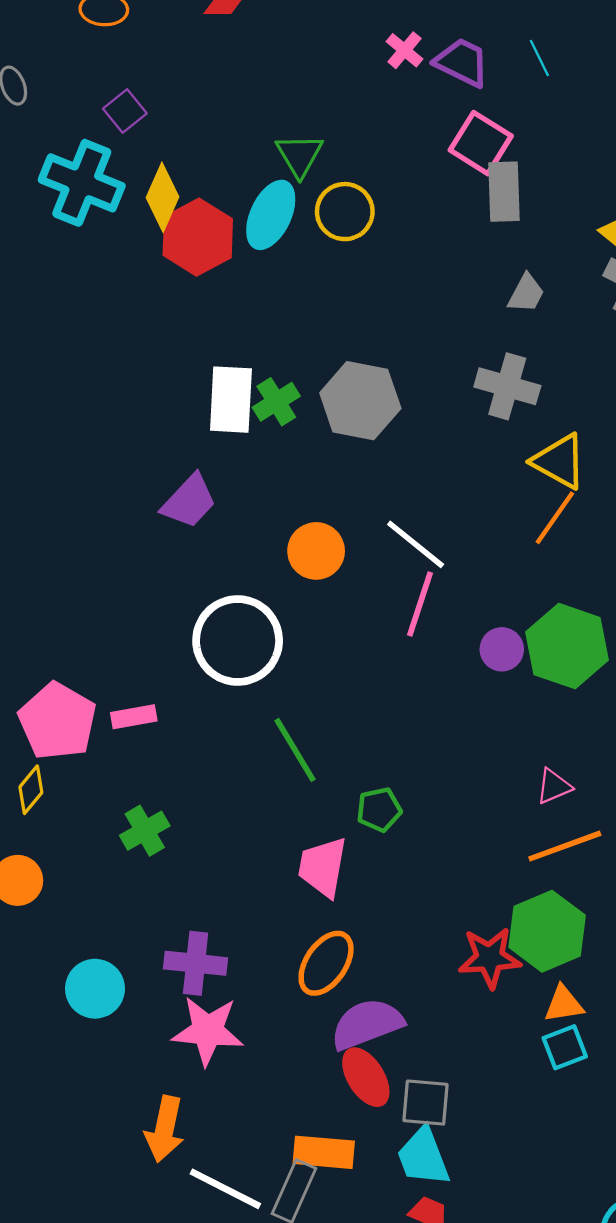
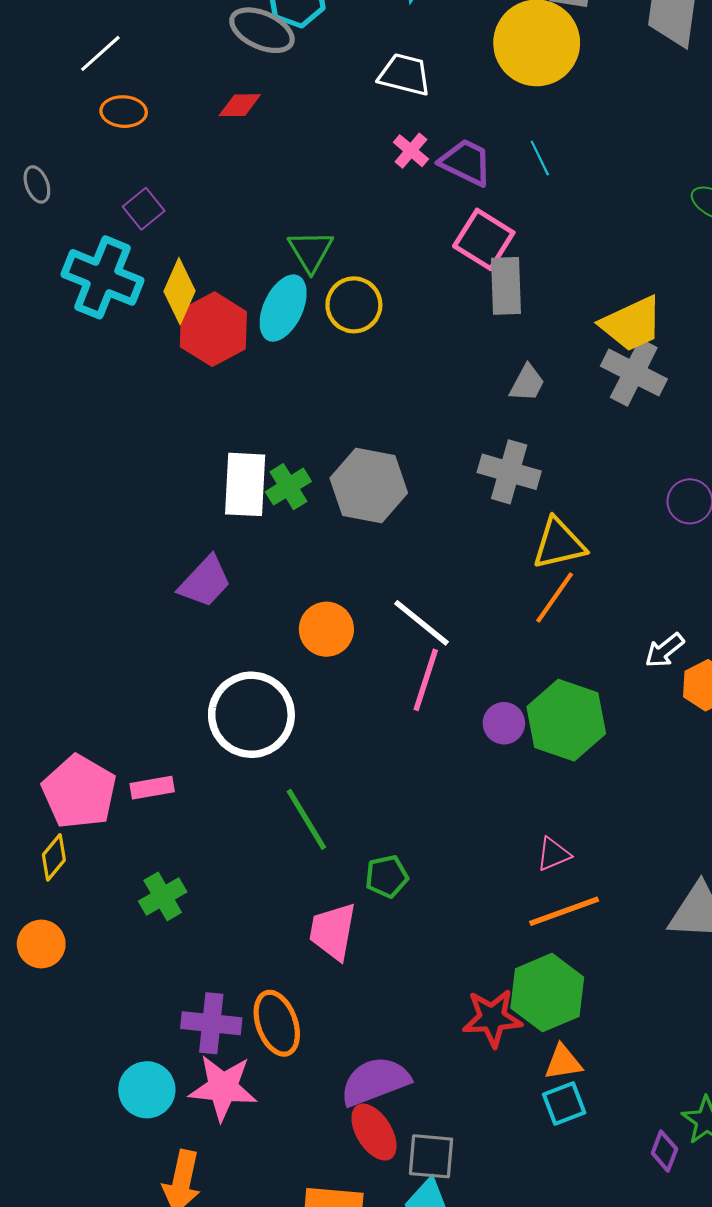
yellow triangle: (559, 461) -> (559, 544), turned -42
orange ellipse: (326, 963) -> (277, 1023), moved, turned -54
cyan circle: (95, 989) -> (147, 1090), moved

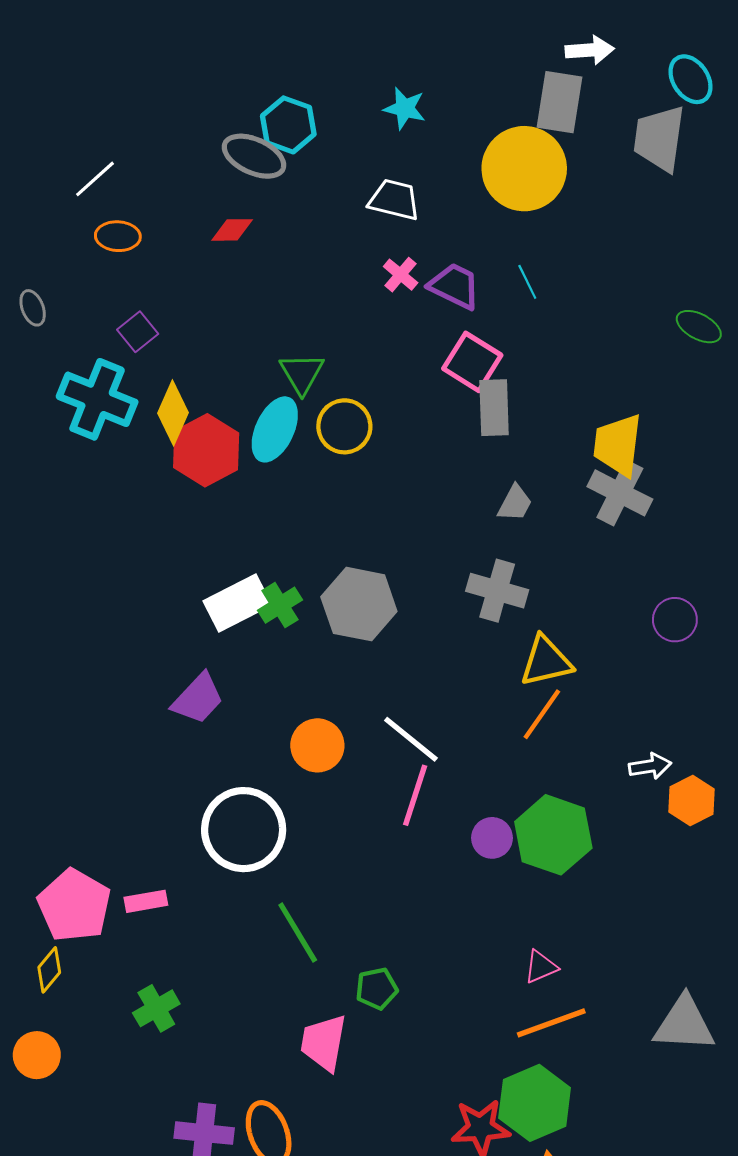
yellow trapezoid: (632, 324) -> (618, 445), turned 122
white rectangle: (245, 484) -> (237, 603), turned 60
white arrow: (664, 650) -> (650, 766), turned -150

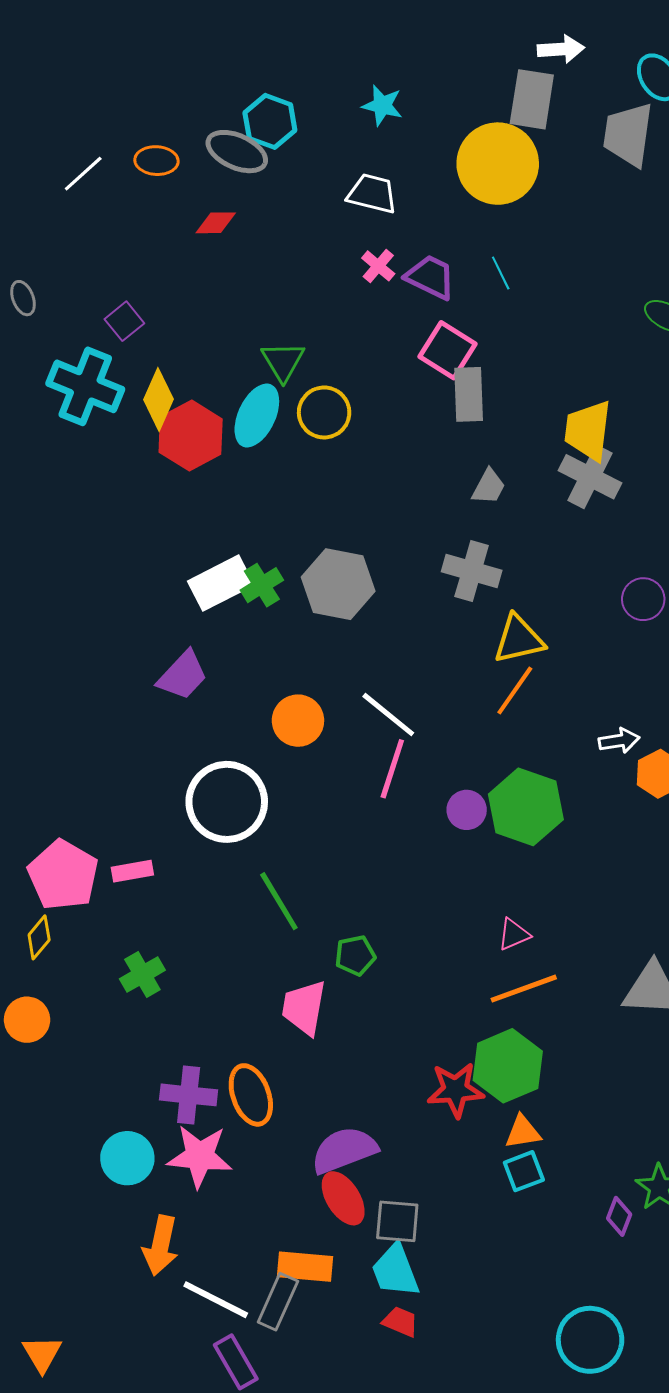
orange ellipse: (118, 236) -> (156, 161), moved

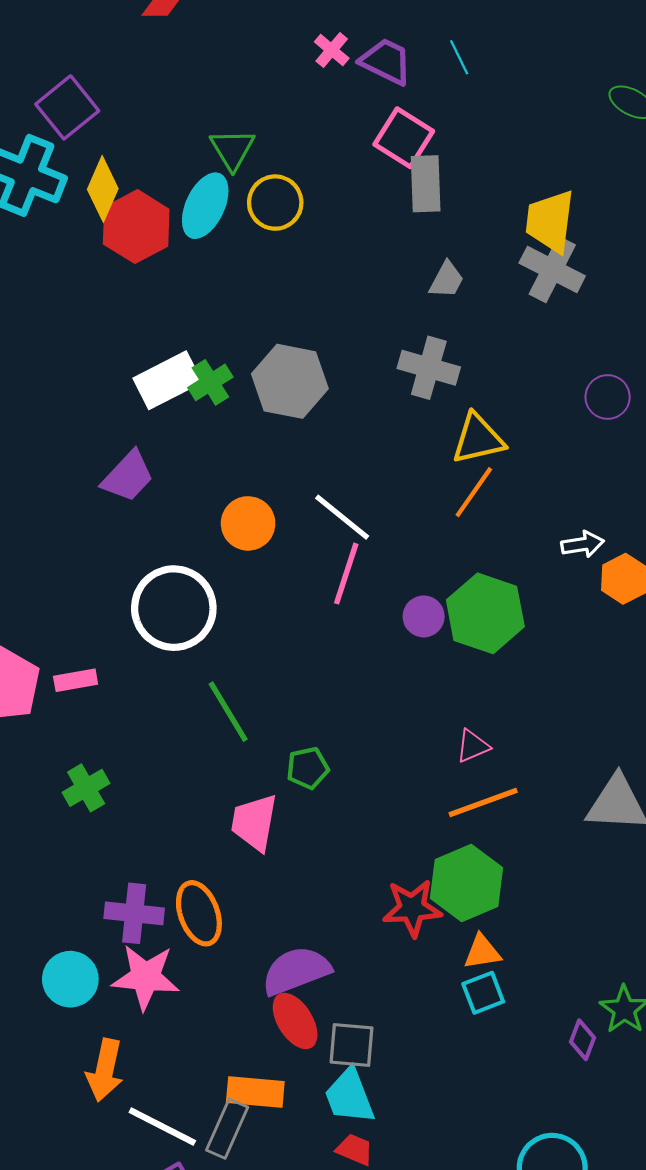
purple square: (124, 321) -> (67, 107), size x1.5

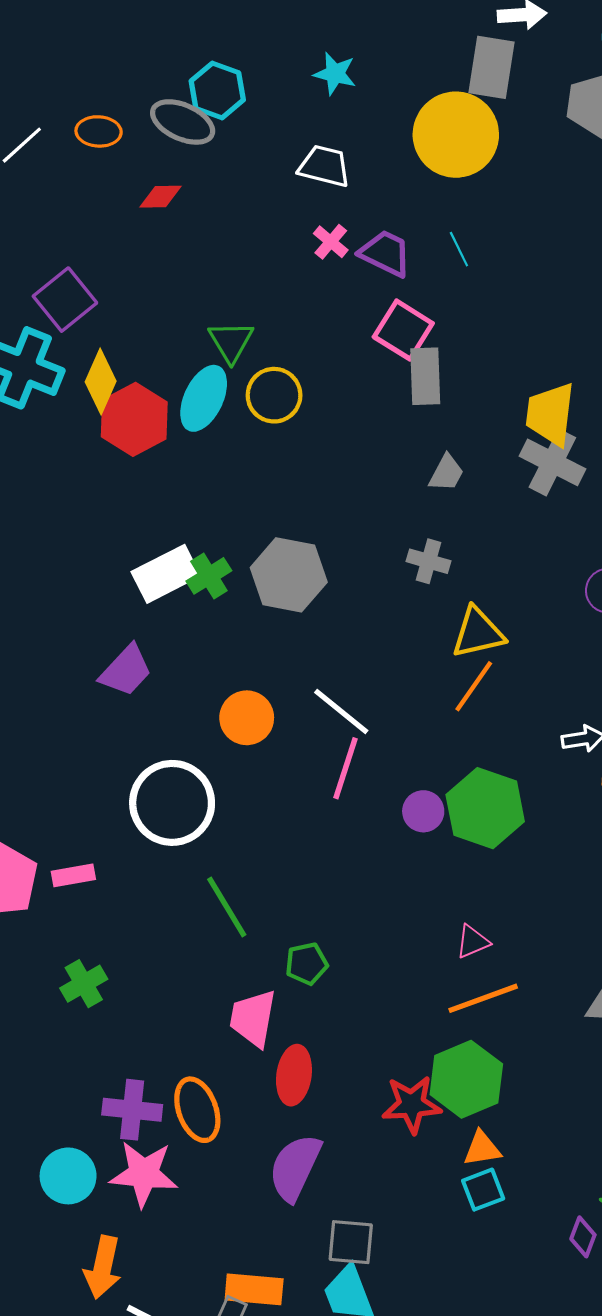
gray cross: (429, 368) -> (428, 561), size x0.7
purple semicircle: (296, 971) -> (295, 1168), turned -44
red ellipse: (295, 1021) -> (294, 1075), moved, turned 40

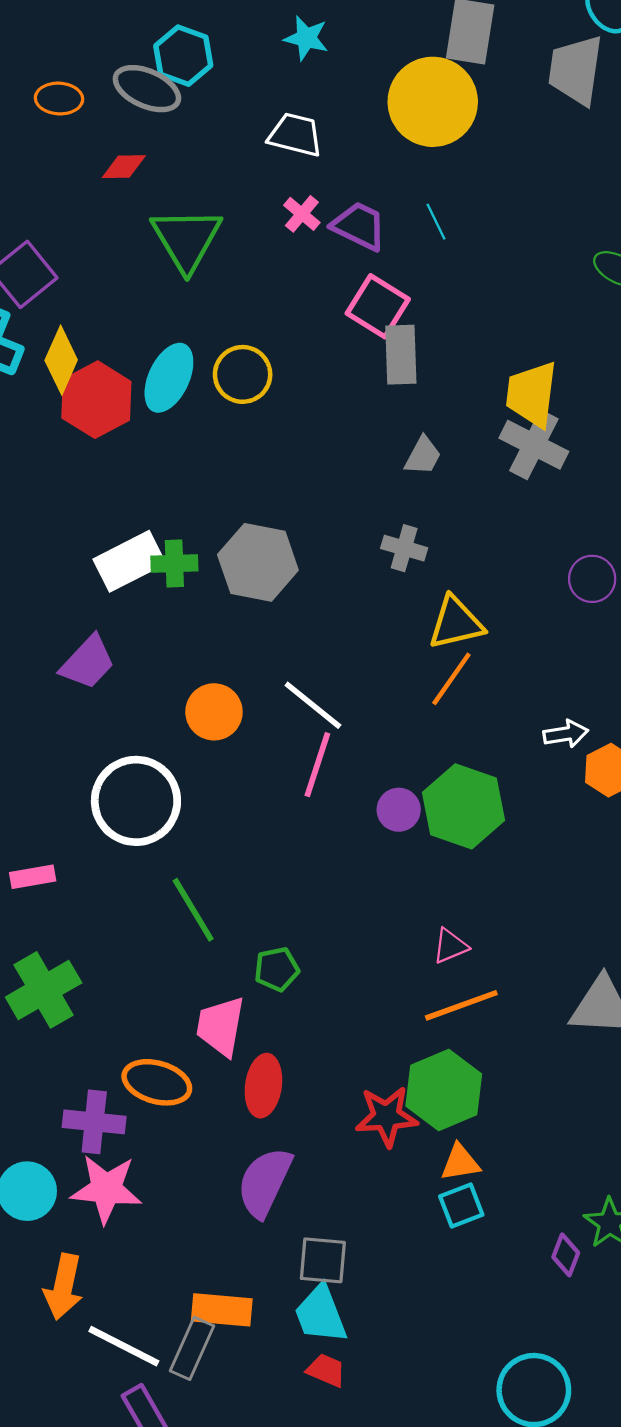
green triangle: (231, 342) -> (187, 239), moved, size x1.5
green cross: (209, 576) -> (174, 563), turned 30
green cross: (84, 984) -> (44, 990), size x1.5
orange ellipse: (197, 1110) -> (157, 1082), moved, turned -54

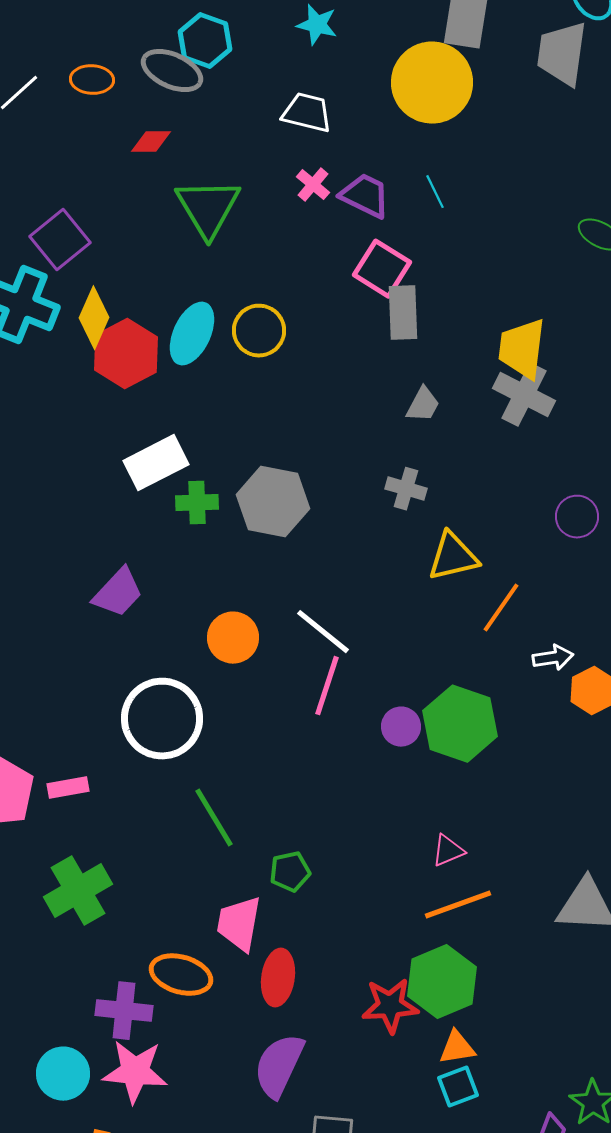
white rectangle: (129, 561) -> (156, 463), moved
orange line: (451, 679) -> (501, 608), moved

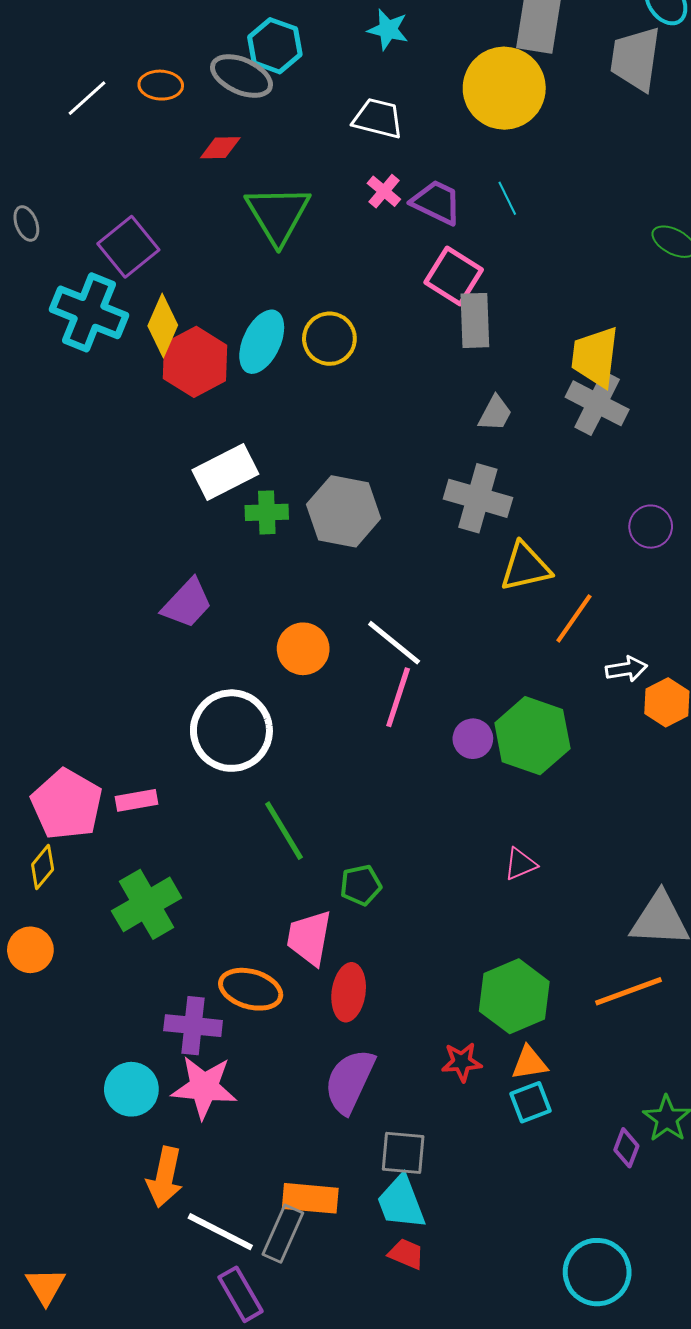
gray cross: (406, 489) -> (478, 498), size x1.6
orange line: (458, 905) -> (628, 991), moved
red star: (390, 1006) -> (462, 1062), moved, size x0.7

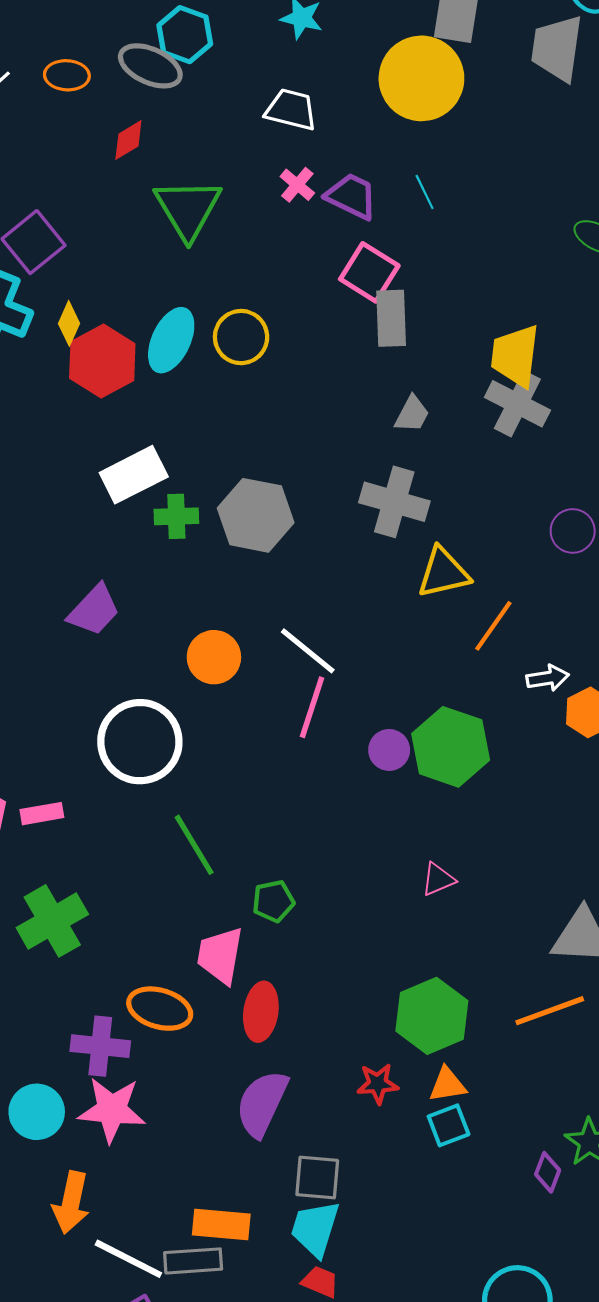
red diamond: (220, 148) -> (128, 140), turned -30
yellow diamond: (163, 326) -> (69, 323), size x0.7
cyan trapezoid: (401, 1202) -> (315, 1229), turned 38
gray rectangle: (283, 1234) -> (193, 1261), turned 62

